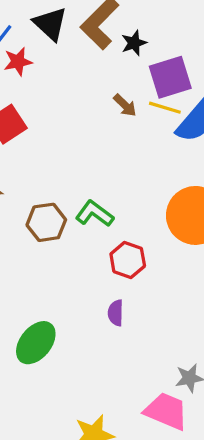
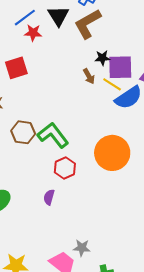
black star: (134, 43) -> (102, 58), moved
green L-shape: (95, 214) -> (53, 135), size x1.4

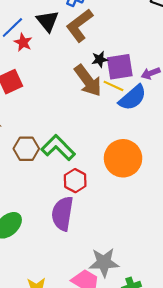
red star: (33, 33) -> (23, 42), turned 30
brown arrow: (89, 76) -> (88, 81), size x2.0
purple semicircle: (49, 197) -> (62, 214), size x2.0
gray star: (82, 248) -> (104, 262), size x1.6

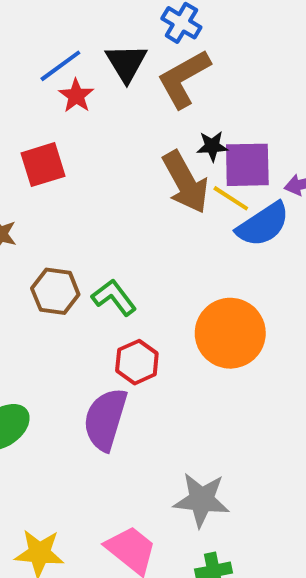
green L-shape: (58, 148) -> (114, 297), size x0.7
gray star: (104, 262) -> (201, 500), moved

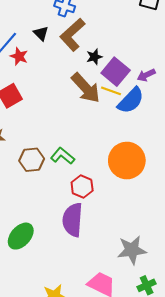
black triangle: (126, 63) -> (41, 33), size x0.7
black star: (212, 146) -> (94, 57), moved
purple square: (247, 165) -> (116, 72), turned -36

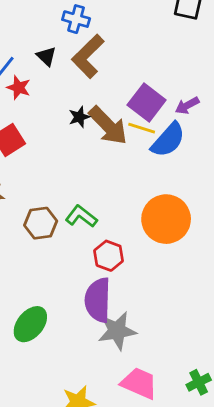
black star: (94, 57) -> (79, 117), moved
gray star: (132, 250) -> (117, 331), moved

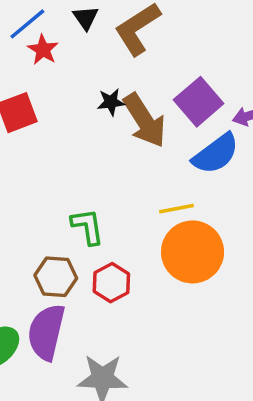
yellow line: (142, 128) -> (177, 209), moved, turned -40
green L-shape: (81, 216) -> (88, 227), turned 32
brown hexagon: (41, 223) -> (56, 277), moved
purple semicircle: (98, 300) -> (46, 332), moved

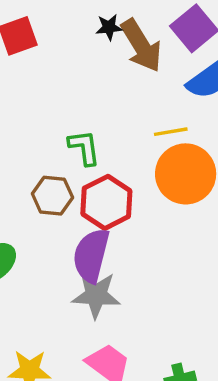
red hexagon: (111, 283) -> (106, 202), size x1.4
purple semicircle: (46, 332) -> (91, 255), moved

